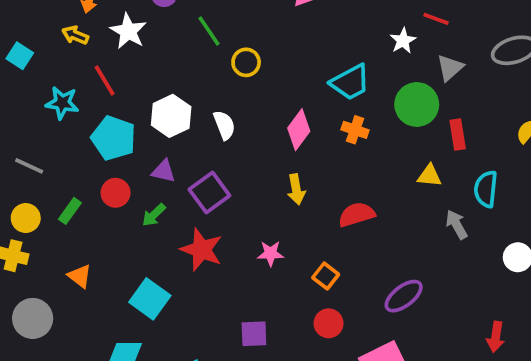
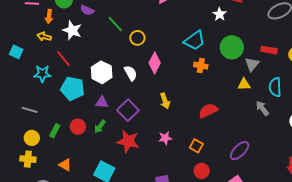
gray triangle: (450, 68) -> (252, 64), moved
pink diamond: (299, 130) -> (155, 63), moved
red rectangle: (458, 135) -> (269, 50), moved, turned -63
yellow arrow: (296, 189) -> (165, 101), moved
red circle: (116, 193) -> (78, 127), moved

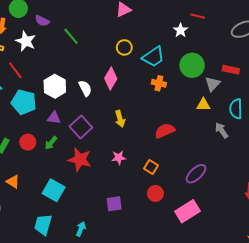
yellow circle: (137, 38) -> (124, 47), moved

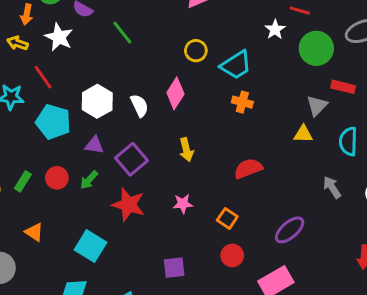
green circle: (192, 65) -> (316, 48), moved
gray arrow: (222, 130) -> (332, 187), moved

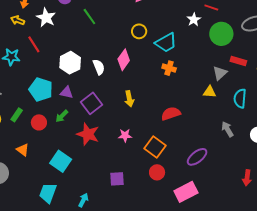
cyan pentagon: (53, 122) -> (41, 89), moved
red circle: (57, 178) -> (39, 122), moved
orange square: (227, 218) -> (155, 147), size x1.5

